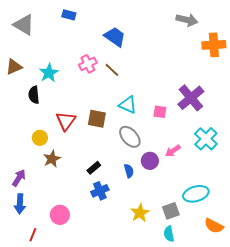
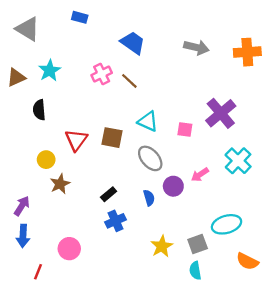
gray arrow: (187, 20) -> (196, 47), moved
cyan star: (49, 73) -> (50, 71), moved

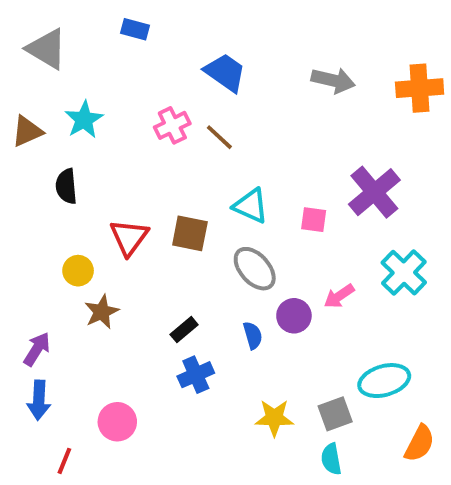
yellow star: (162, 246) -> (274, 418), turned 30
orange semicircle: (247, 261) -> (420, 443), turned -90

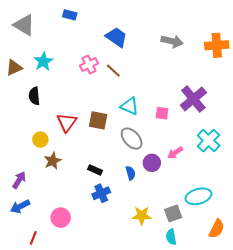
black rectangle: (184, 330) -> (95, 170), turned 64
blue arrow: (39, 400) -> (20, 206), turned 60

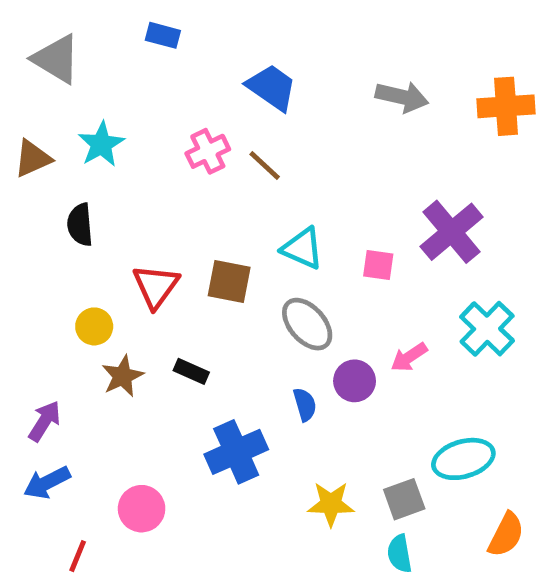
black rectangle: (95, 170) -> (191, 371), moved
blue cross: (101, 193) -> (236, 452), size x1.4

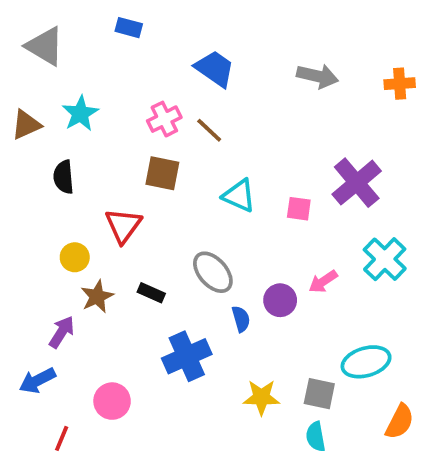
orange cross: (506, 106) -> (400, 84), size x0.7
brown square: (229, 281) -> (162, 173), moved
gray ellipse: (307, 324) -> (213, 272), moved
purple arrow: (44, 421) -> (62, 332), moved
gray square: (404, 499) -> (319, 394), turned 32

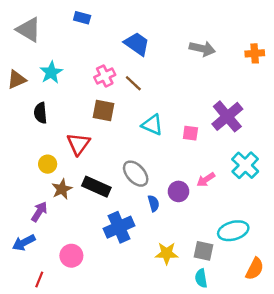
black rectangle: (151, 293) -> (96, 187), size x1.6

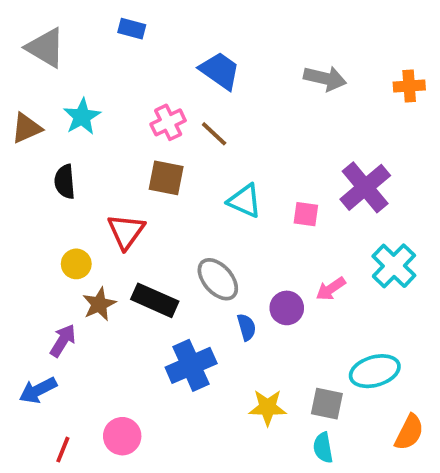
pink circle: (71, 256) -> (122, 436), moved

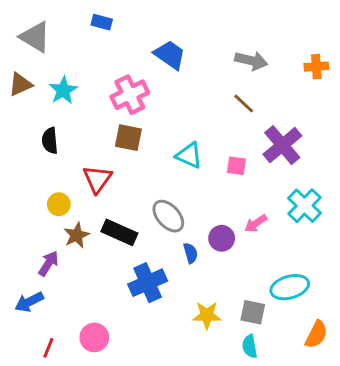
pink cross: (168, 122) -> (130, 95), size x1.4
brown triangle: (26, 128) -> (20, 84), moved
brown line: (214, 134) -> (244, 104), moved

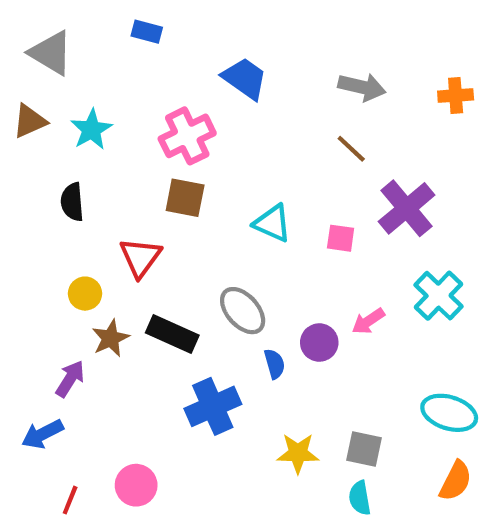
cyan ellipse: (290, 287) -> (449, 413), moved, turned 33

